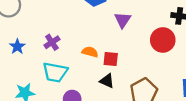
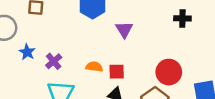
red circle: (163, 40) -> (169, 72), moved
blue star: (17, 47) -> (27, 52), moved

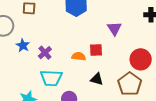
purple triangle: (124, 30) -> (114, 28), moved
red square: (117, 72) -> (96, 50), moved

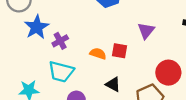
blue star: (23, 45) -> (37, 27), size x1.5

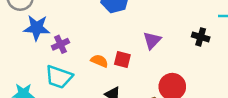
blue star: (37, 27) -> (37, 28), turned 30

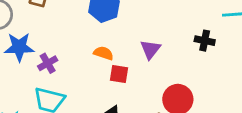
orange semicircle: (99, 61) -> (103, 53), moved

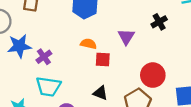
black cross: (205, 41) -> (159, 22), moved, turned -35

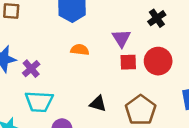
red square: (103, 59) -> (128, 62), moved
red circle: (153, 75) -> (158, 61), moved

